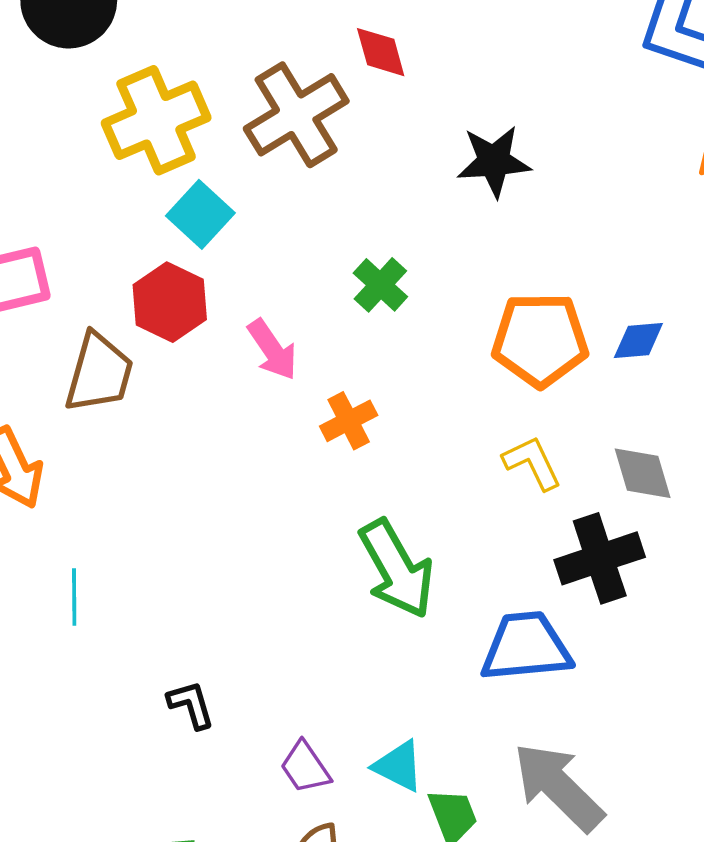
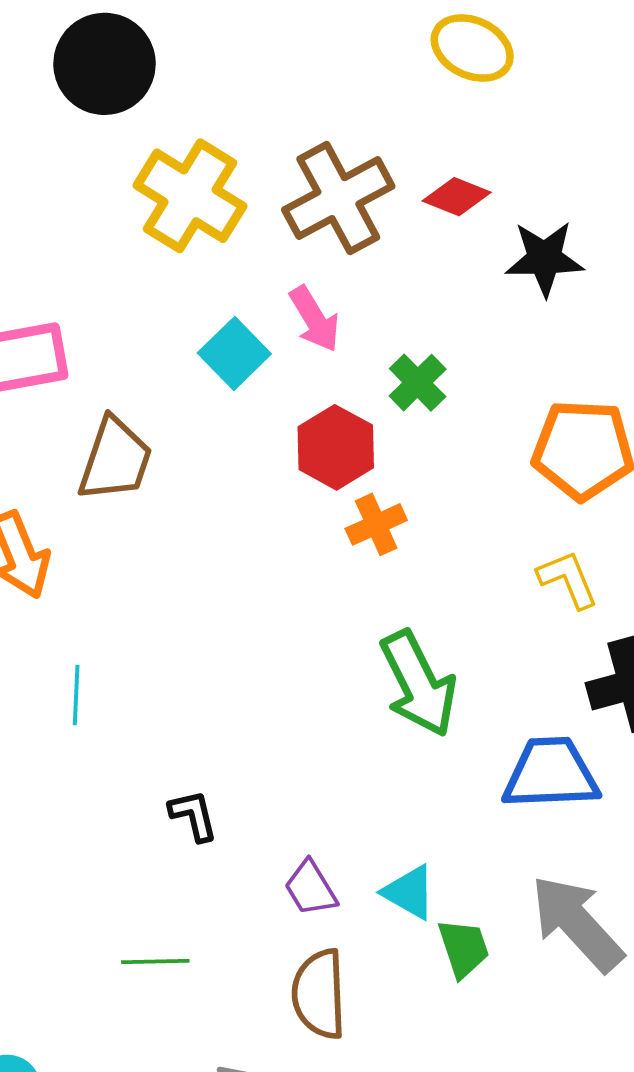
red diamond: (381, 52) -> (457, 197), moved, turned -56
yellow cross: (156, 120) -> (190, 196), turned -38
cyan square: (200, 214) -> (234, 353), moved
red hexagon: (170, 302) -> (336, 447), moved
pink arrow: (272, 350) -> (315, 319), moved

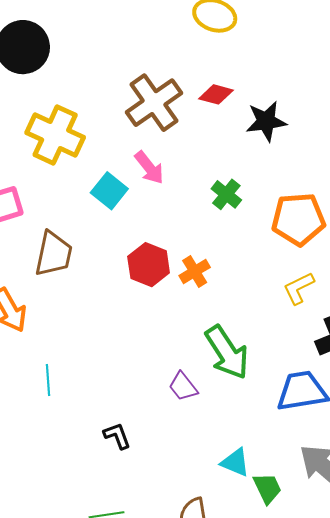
yellow cross: (190, 196) -> (55, 135), moved
green cross: (418, 383) -> (226, 194), moved
red hexagon: (336, 447) -> (149, 265), moved
yellow L-shape: (568, 579) -> (299, 288), turned -87
purple trapezoid: (311, 888) -> (183, 387), moved

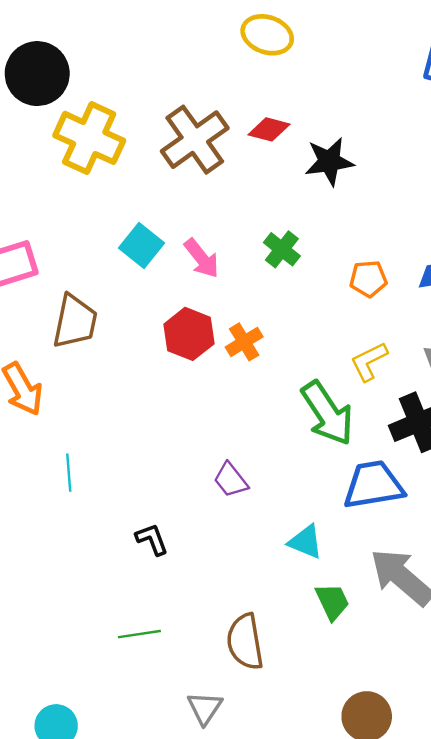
yellow cross: (55, 135) -> (89, 138), moved
pink arrow: (149, 168) -> (202, 258), moved
orange pentagon: (298, 219) -> (368, 279), size x0.6
green arrow: (227, 352) -> (327, 413), moved
cyan triangle: (235, 462) -> (306, 542), moved

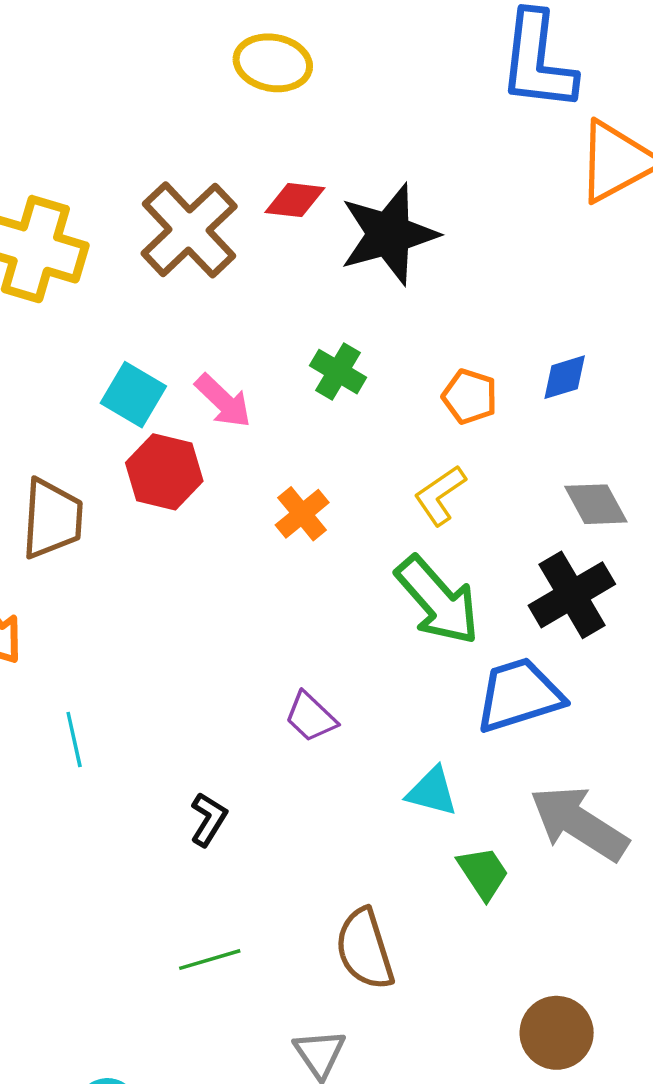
black star: (329, 161) -> (389, 234), size x1.4
orange pentagon: (368, 279) -> (470, 397), turned 30
red hexagon: (189, 334) -> (164, 472), moved
yellow L-shape: (369, 361) -> (440, 495), moved
black L-shape: (152, 539) -> (208, 819), turned 60

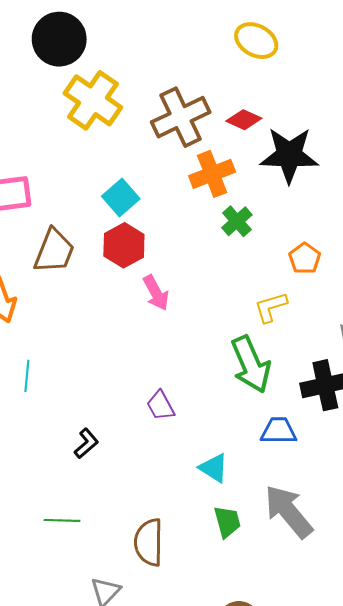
pink arrow: (223, 401) -> (156, 293), moved
orange cross: (302, 514) -> (212, 174), moved, size x1.4
blue trapezoid: (519, 695) -> (279, 431), size x0.7

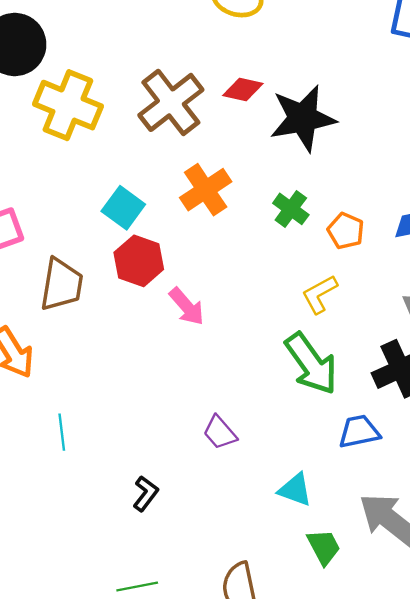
orange cross: (212, 174) -> (206, 190), moved
green cross: (237, 221) -> (291, 209), moved

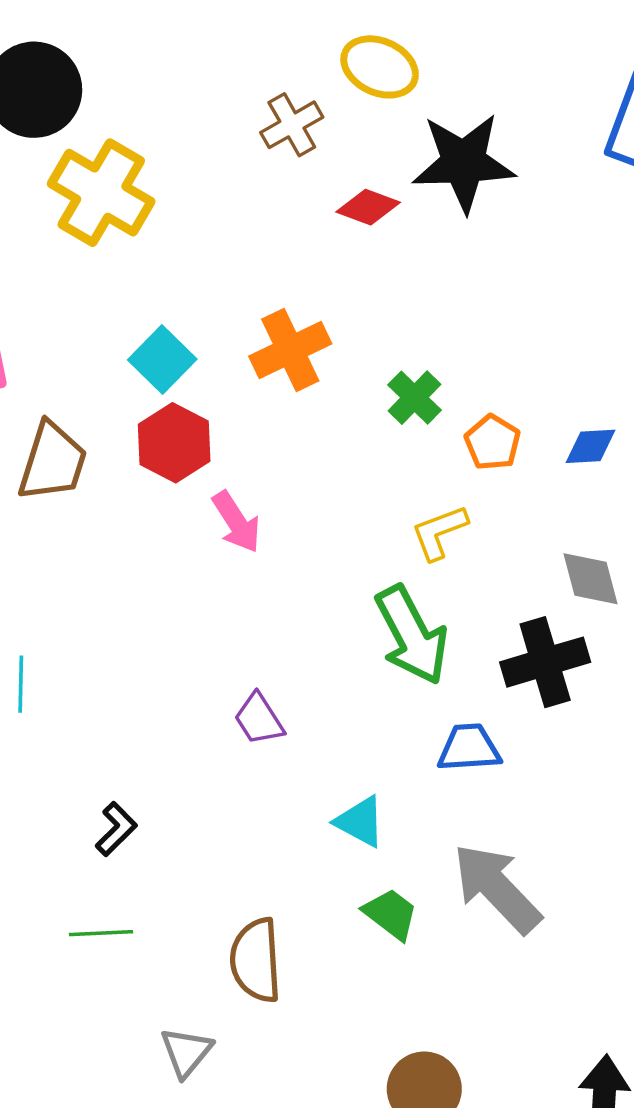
brown cross: (171, 102) -> (292, 125), moved, size x0.6
black star: (303, 118) -> (464, 163), moved
black L-shape: (146, 494) -> (116, 829), moved
green trapezoid: (324, 547) -> (391, 914), turned -33

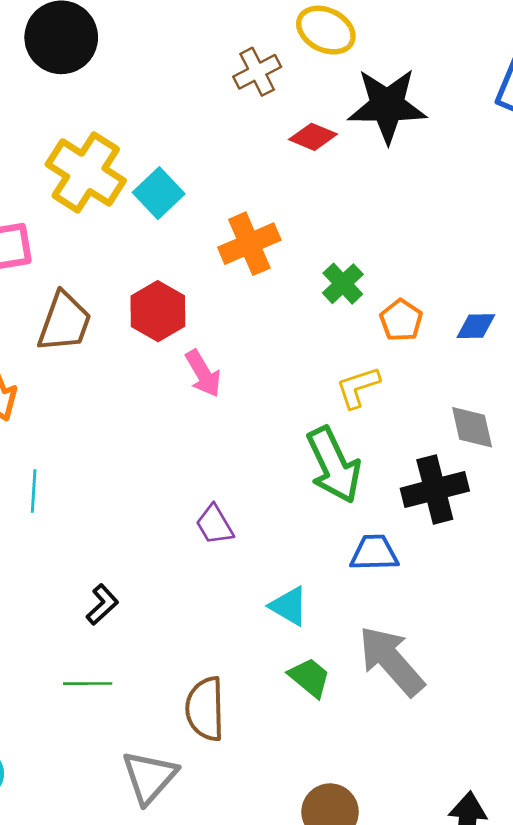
yellow cross: (101, 193) -> (86, 172), moved
cyan square: (162, 359) -> (159, 193), moved
gray triangle: (186, 1052) -> (149, 777), size x1.4

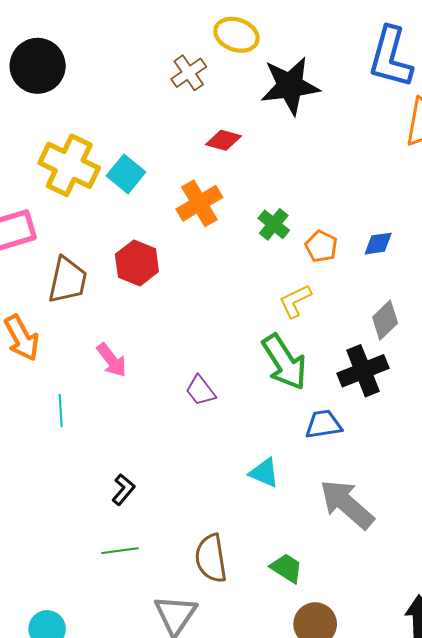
red diamond: (313, 137) -> (224, 140), moved
pink arrow: (203, 373) -> (112, 360), moved
gray diamond: (472, 427) -> (385, 320), turned 66
purple trapezoid: (215, 525) -> (200, 391), moved
green trapezoid: (310, 677) -> (286, 568), moved

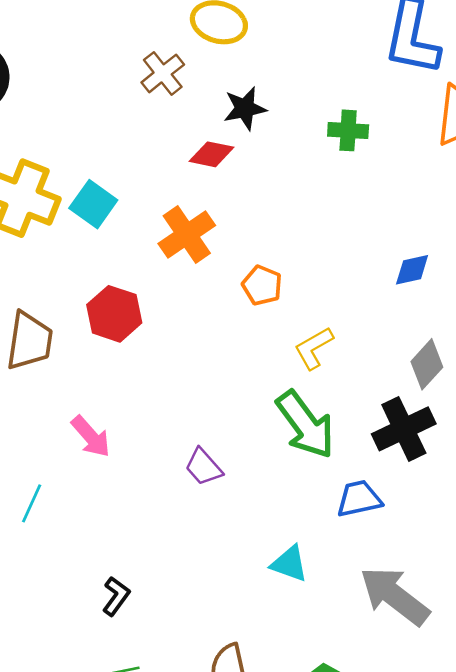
black star: (290, 86) -> (245, 108), moved, size x0.6
green cross: (274, 224) -> (348, 130), moved, turned -32
orange pentagon: (321, 246) -> (262, 285), moved
cyan line: (61, 411) -> (32, 503), turned 32

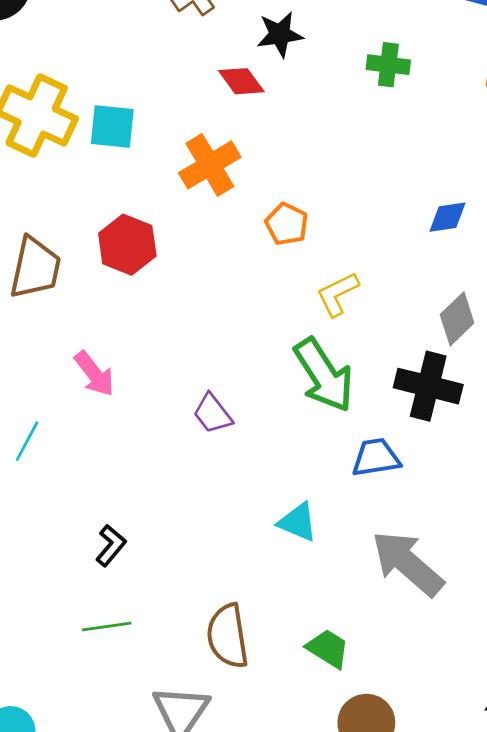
red diamond: (212, 154) -> (241, 81), turned 39
cyan square: (93, 204) -> (112, 126), turned -33
black cross: (404, 429) -> (428, 386), turned 36

